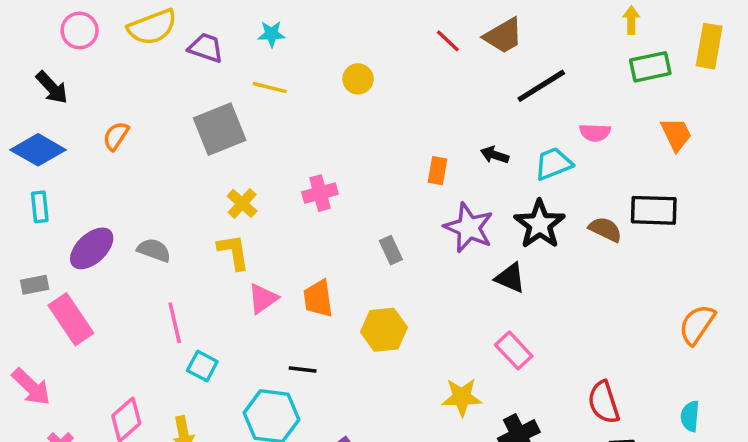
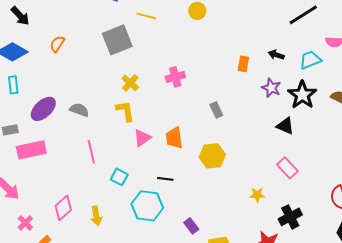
purple star: (469, 228) -> (271, 88), moved, size x0.7
pink rectangle: (71, 319) -> (31, 150), turned -68
cyan square: (202, 366) -> (119, 177), moved
yellow star: (462, 397) -> (257, 195), size x0.7

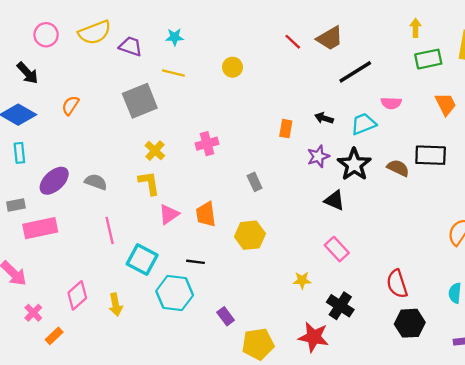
purple star: (271, 88) -> (318, 156), turned 30
cyan square: (119, 177) -> (142, 259), size x1.5
black cross: (290, 217) -> (340, 306), turned -30

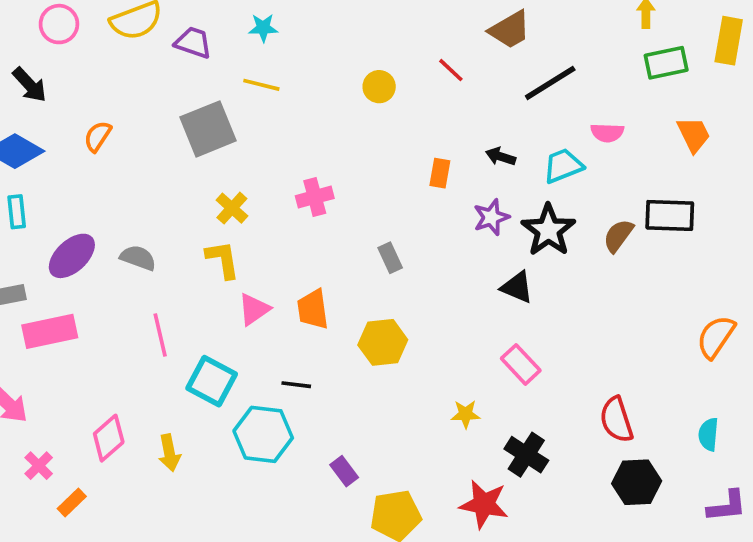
red line: (293, 42) -> (451, 70), moved
yellow circle: (233, 67) -> (379, 87), moved
brown semicircle: (398, 168) -> (618, 236), turned -80

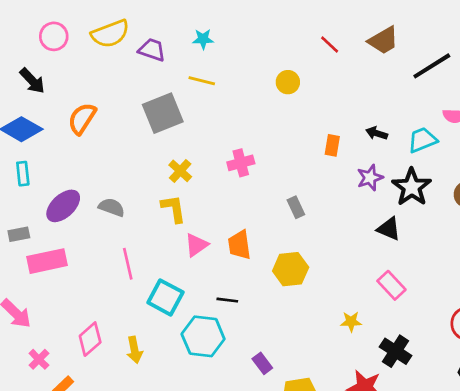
red line: (451, 70) -> (330, 44), moved
black line: (550, 83) -> (432, 66), moved
orange semicircle: (98, 136) -> (82, 118), size x1.4

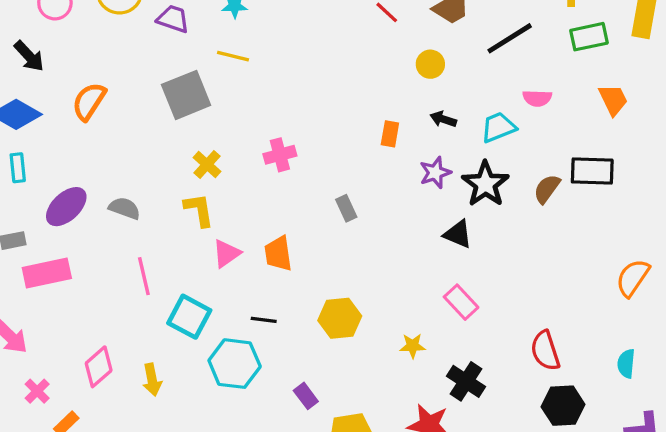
yellow circle: (288, 82) -> (430, 64), moved
yellow hexagon: (291, 269) -> (340, 318), moved

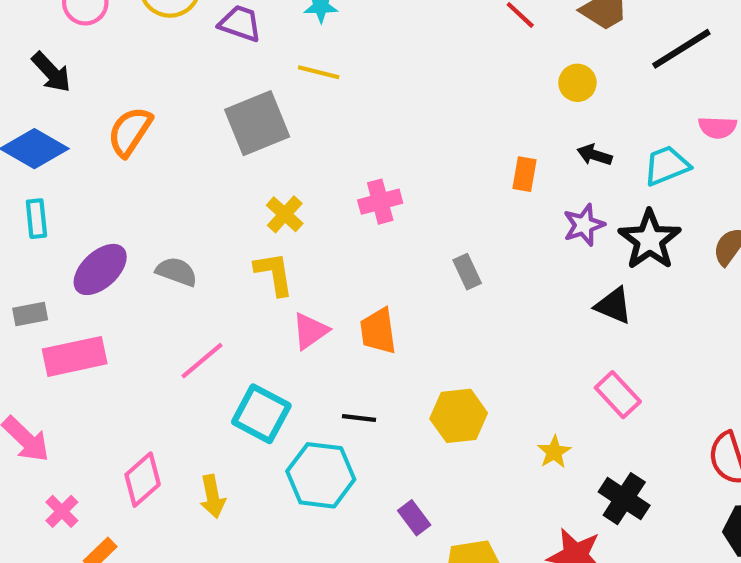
pink line: (144, 276) -> (202, 361), turned 63
yellow star: (413, 346) -> (554, 452), turned -30

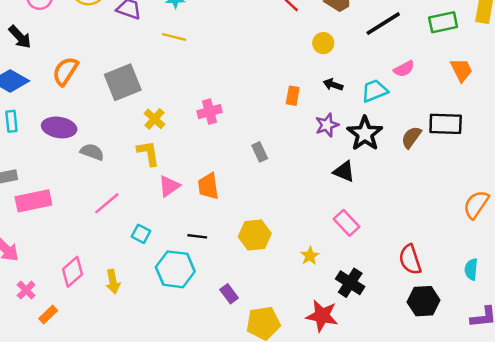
gray square: (257, 123) -> (123, 82), moved
pink semicircle: (717, 127) -> (404, 69), turned -30
purple ellipse: (100, 269) -> (59, 127), moved, turned 52
cyan square: (261, 414) -> (141, 234), size x0.6

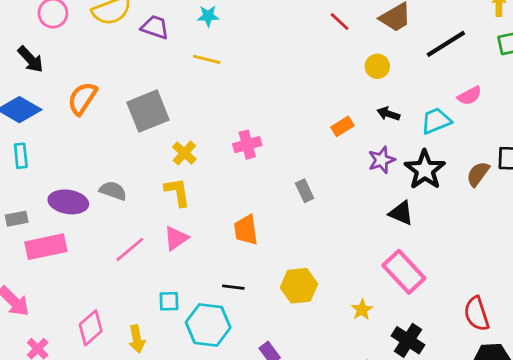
orange rectangle: (293, 96) -> (342, 126), turned 48
purple ellipse: (59, 127) -> (68, 202), moved
pink triangle: (169, 186) -> (176, 238), moved
pink rectangle: (346, 223) -> (404, 272), size x1.4
cyan square: (141, 234) -> (169, 301), moved, turned -30

